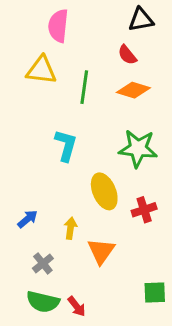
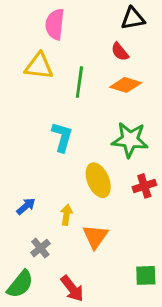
red cross: (144, 210) -> (144, 186), moved
green semicircle: (43, 302) -> (20, 284), moved, turned -64
red arrow: (77, 306) -> (72, 288), size x1.4

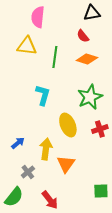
green star: (130, 140) -> (90, 97), turned -30
yellow arrow: (66, 215) -> (46, 149), size x1.5

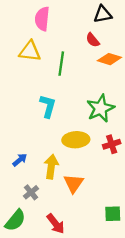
orange diamond: (87, 59) -> (109, 59), moved
yellow ellipse: (68, 125) -> (76, 140), turned -70

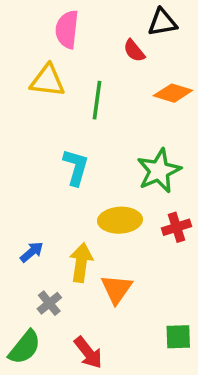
red semicircle: (93, 40) -> (134, 51), moved

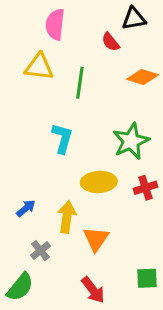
red arrow: (88, 353) -> (93, 290), moved

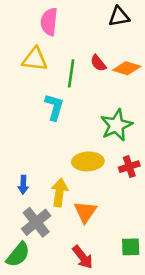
red semicircle: (111, 42) -> (98, 63), moved
cyan L-shape: (62, 138) -> (54, 107), moved
blue arrow: (26, 208) -> (23, 185), turned 132
gray cross: (40, 251) -> (36, 222), size x1.6

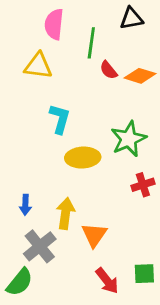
green line: (71, 73) -> (91, 43), moved
yellow ellipse: (88, 161) -> (83, 158), moved
red arrow: (83, 257) -> (107, 281), moved

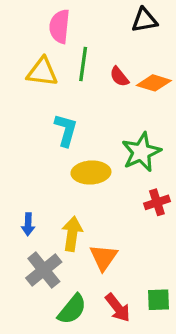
green line: (91, 43) -> (83, 64), moved
green semicircle: (20, 282) -> (72, 309), moved

